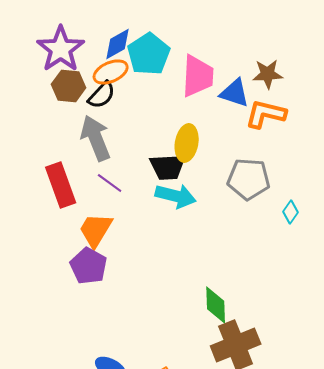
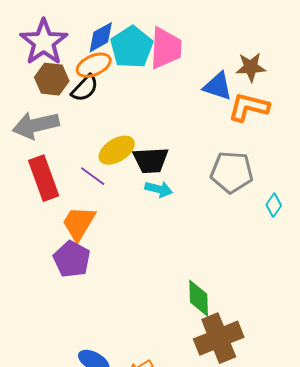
pink trapezoid: (198, 76) -> (166, 48), moved
gray arrow: (96, 138) -> (36, 125), moved, turned -81
yellow ellipse: (187, 143) -> (117, 150), moved, turned 48
cyan arrow: (176, 196) -> (159, 189), size x0.7

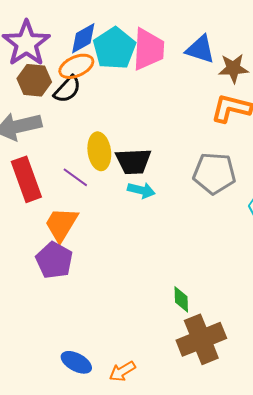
blue triangle: (218, 86) -> (200, 49), moved
yellow ellipse: (117, 150) -> (99, 151), turned -66
green diamond: (199, 298) -> (181, 299), size x0.7

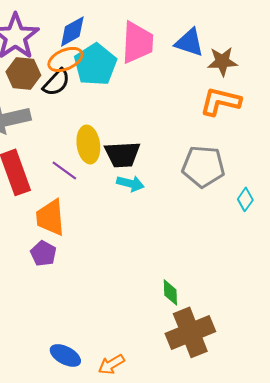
cyan pentagon: (114, 48) -> (95, 64), moved
orange trapezoid: (61, 224) -> (50, 217), turned -36
purple pentagon: (54, 260) -> (43, 253), size x0.7

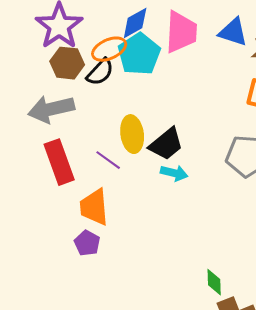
blue diamond: (72, 31) -> (135, 23), moved
black trapezoid: (122, 154) -> (166, 144), turned -36

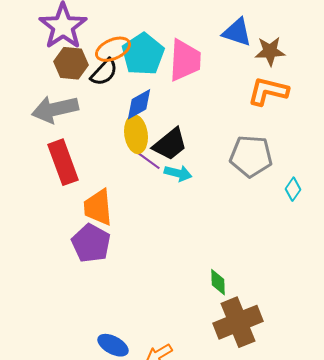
blue diamond: (135, 23) -> (139, 104), moved
pink trapezoid: (181, 32) -> (185, 60), moved
purple line: (108, 160) -> (148, 160), moved
purple pentagon: (87, 243) -> (91, 243), size x1.5

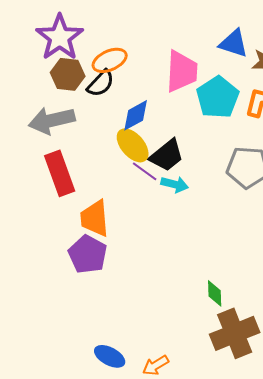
cyan pentagon: (143, 54) -> (218, 97), moved
yellow ellipse: (136, 134) -> (133, 145), turned -33

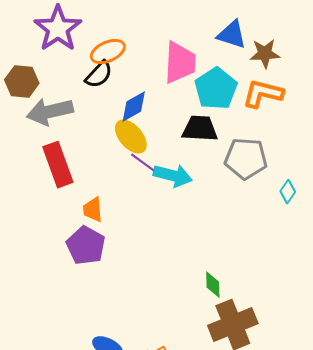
brown hexagon: (68, 74) -> (22, 82), moved
black trapezoid: (167, 155) -> (200, 129), moved, turned -138
cyan arrow: (175, 184) -> (173, 176), size x1.4
orange trapezoid: (95, 218) -> (93, 210), size x0.7

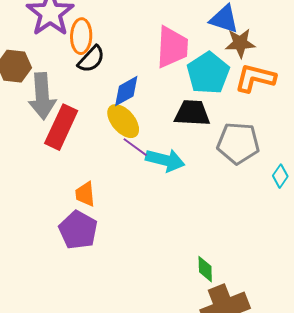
orange ellipse: (108, 52) -> (81, 36), moved, turned -64
brown star: (265, 54) -> (240, 43), moved
gray arrow: (50, 112) -> (42, 96), turned -81
red rectangle: (58, 165) -> (61, 127), moved, turned 45

